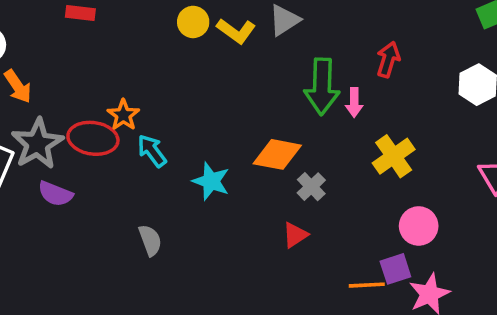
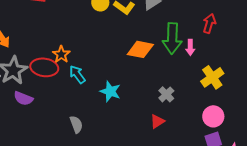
orange diamond: (277, 154) -> (140, 49), moved
pink circle: (419, 226) -> (213, 116), moved

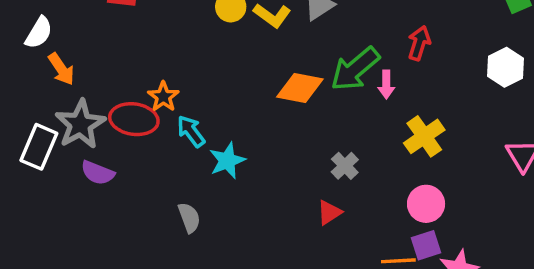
green arrow: (172, 38) -> (355, 69), turned 48
cyan star: (110, 91) -> (227, 161), moved, turned 30

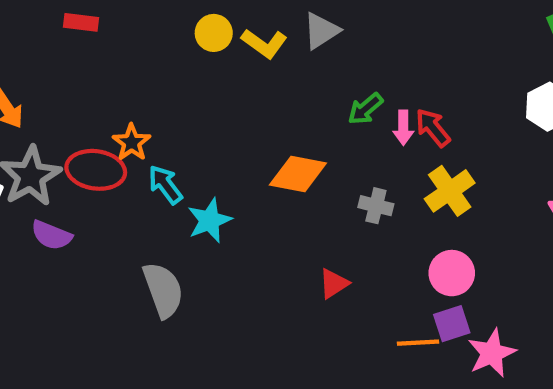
red arrow: (419, 43) -> (433, 128), moved, turned -56
green arrow: (355, 69) -> (365, 109), size x0.6
orange diamond: (300, 88) -> (298, 174), moved
gray cross: (345, 166) -> (376, 206), moved, turned -32
gray semicircle: (189, 218) -> (163, 290), size x1.5

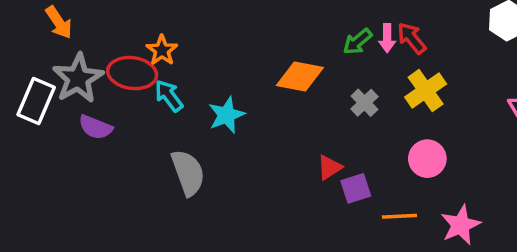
green arrow: (365, 109) -> (357, 42), moved
cyan arrow: (165, 185) -> (169, 96), moved
gray cross: (376, 206) -> (364, 103), turned 32
purple square: (452, 324) -> (356, 188), moved

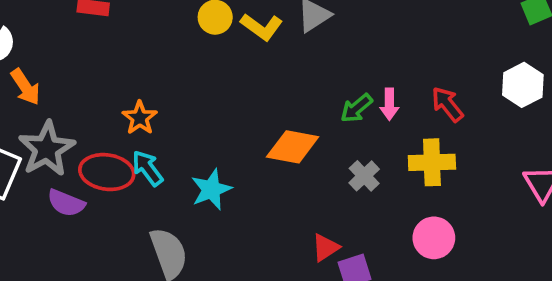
red arrow: (412, 38) -> (447, 104), moved
red ellipse: (132, 73) -> (107, 172), moved
yellow cross: (426, 91) -> (432, 162), turned 33

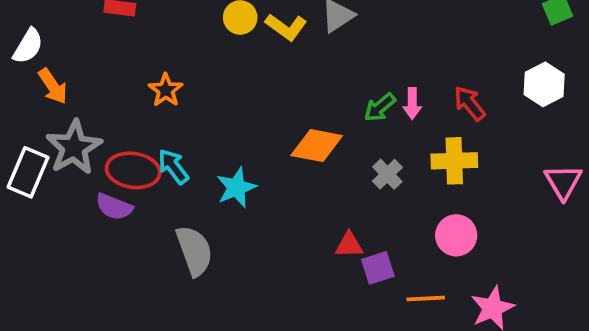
orange star: (140, 118) -> (166, 90), moved
purple semicircle: (66, 203) -> (114, 207), moved
red triangle: (325, 248) -> (349, 245), turned 32

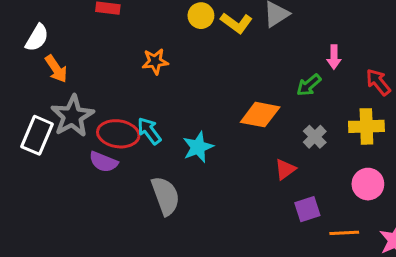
orange star: (166, 90) -> (155, 61), moved, turned 30
pink arrow: (412, 103) -> (334, 57), moved
red triangle: (349, 245) -> (285, 169), moved, turned -35

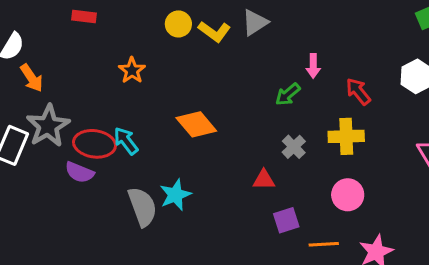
orange star: (155, 61) -> (132, 70), turned -30
orange diamond: (260, 115) -> (196, 124), moved, turned 39
cyan star: (198, 147) -> (175, 195), moved
red triangle: (285, 169) -> (264, 180), turned 35

